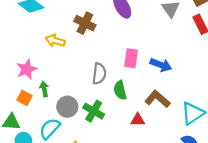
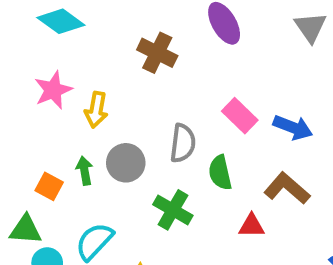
yellow arrow: (55, 41) -> (96, 110), moved, turned -96
pink rectangle: (131, 58) -> (240, 116), turned -54
pink star: (27, 69) -> (53, 90), moved
gray circle: (67, 107) -> (126, 163), moved

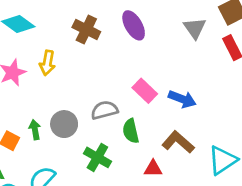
brown cross: (157, 53) -> (86, 30), moved
yellow arrow: (96, 110) -> (47, 63), moved
gray semicircle: (183, 143) -> (104, 110), turned -112

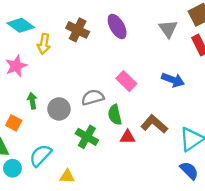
yellow arrow: (47, 63) -> (44, 44), moved
blue arrow: (182, 99) -> (173, 80), moved
green arrow: (35, 130) -> (32, 101), moved
red triangle: (153, 169) -> (128, 137), moved

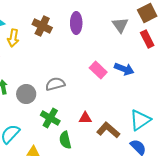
purple ellipse: (117, 26) -> (76, 23), turned 30
pink rectangle: (126, 81) -> (98, 70), moved
green semicircle: (115, 115) -> (65, 140), moved
brown L-shape: (154, 124) -> (108, 130), moved

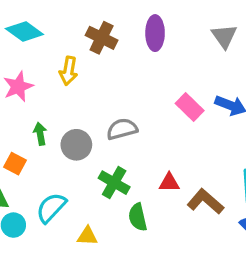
yellow arrow: (13, 38) -> (68, 71), moved

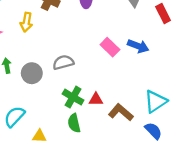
green cross: (114, 183) -> (73, 97), moved

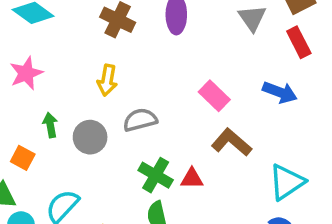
yellow arrow: (26, 22) -> (107, 80), moved
blue arrow: (138, 46) -> (280, 92), moved
brown L-shape: (121, 112) -> (232, 142), moved

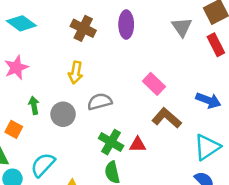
blue arrow: (280, 92) -> (208, 100), moved

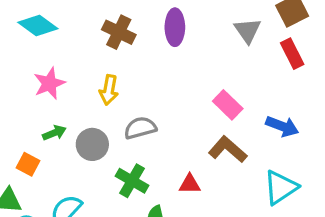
pink star: (16, 67) -> (49, 83), moved
pink rectangle: (154, 84) -> (228, 105), moved
green arrow: (34, 105) -> (54, 133), turned 78
green cross: (111, 142) -> (132, 181), moved

